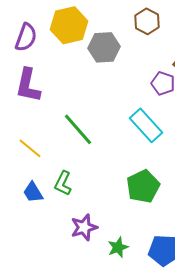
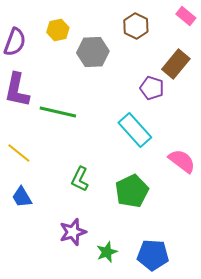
yellow hexagon: (69, 25) -> (58, 30), size x0.6
green line: (78, 129) -> (58, 112), moved, turned -36
green L-shape: (63, 183) -> (80, 179), moved

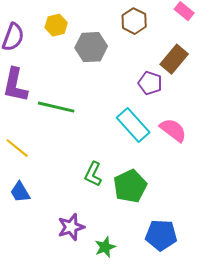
pink semicircle: (182, 161) -> (173, 130), moved
green L-shape: (80, 179) -> (93, 174), moved
blue pentagon: (153, 255) -> (161, 235), moved

